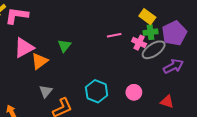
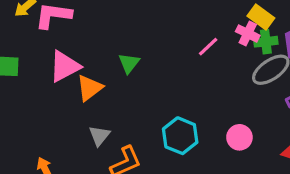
pink line: (114, 35) -> (208, 47), turned -32
pink cross: (139, 43) -> (248, 33), moved

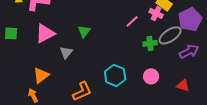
green cross: (266, 42) -> (150, 43), moved
orange triangle: (89, 88) -> (41, 75), moved
gray triangle: (99, 136) -> (66, 52), moved

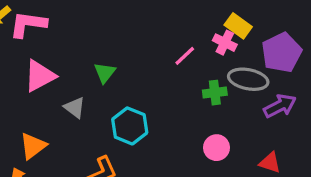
gray ellipse: (170, 35) -> (248, 79), turned 45
gray triangle: (66, 52) -> (75, 108), turned -32
cyan hexagon: (115, 75) -> (130, 126), moved

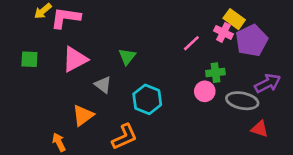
purple pentagon: (282, 53) -> (252, 40), moved
gray ellipse: (248, 79) -> (242, 101), moved
orange triangle: (33, 146) -> (83, 115), moved
pink circle: (217, 148) -> (205, 91), moved

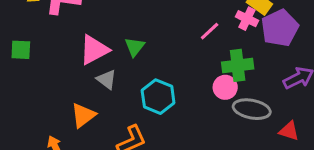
pink triangle: (75, 59) -> (94, 50), moved
green cross: (215, 73) -> (238, 65), size x1.4
gray ellipse: (242, 101) -> (252, 109), moved

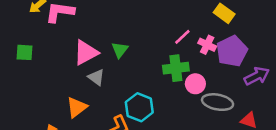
pink cross: (247, 19) -> (207, 45), moved
purple pentagon: (280, 28) -> (232, 51), moved
green cross: (238, 65) -> (176, 68), moved
cyan hexagon: (158, 97) -> (139, 107), moved

